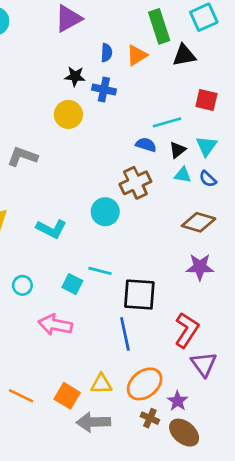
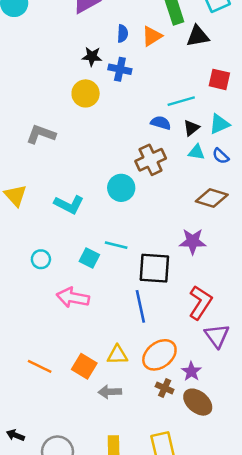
cyan triangle: (206, 146) -> (219, 124), turned 30
purple star: (200, 267) -> (193, 241), moved
gray arrow: (93, 422) -> (110, 392), size x0.7

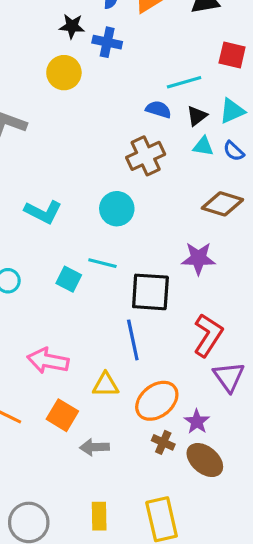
cyan circle: (121, 188) -> (117, 209), moved
pink arrow: (73, 297) -> (48, 361), moved
yellow triangle: (117, 355) -> (106, 385), moved

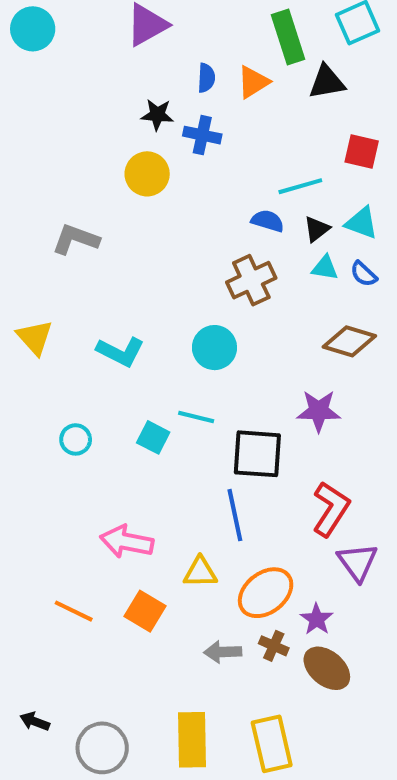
cyan triangle: (232, 111) -> (362, 223), turned 44
gray arrow: (94, 447) -> (223, 652), moved
yellow rectangle: (99, 516) -> (192, 740), size x1.5

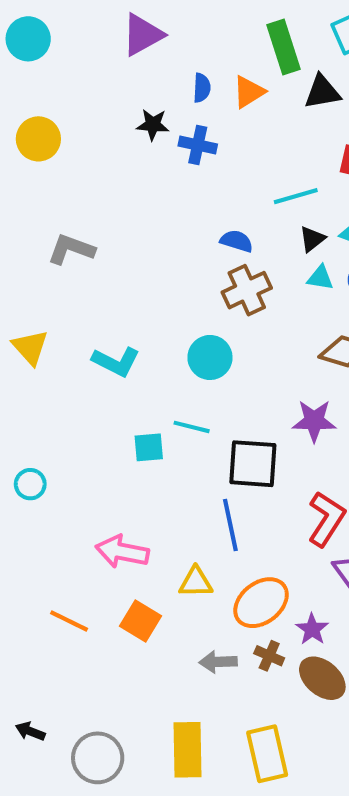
yellow circle: (147, 174) -> (38, 139), moved
blue semicircle: (268, 221) -> (237, 241), moved
cyan square: (153, 437) -> (149, 447), turned -32
cyan circle: (76, 439) -> (30, 484), moved

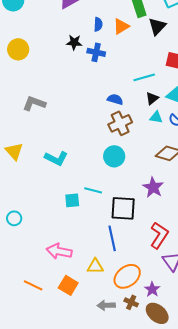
black triangle: (322, 92) -> (157, 26), turned -36
cyan circle: (210, 357) -> (114, 156), moved
purple star: (314, 421) -> (153, 187), turned 30

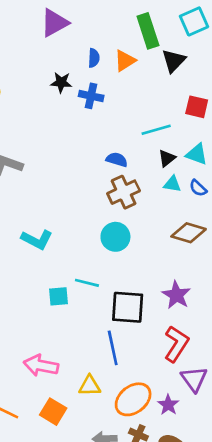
purple star: (153, 187) -> (176, 295), moved
purple star: (152, 289) -> (168, 405), moved

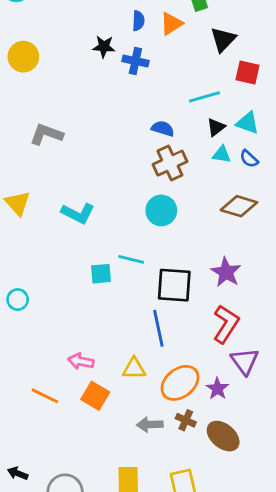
black triangle: (174, 61) -> (223, 39), moved
pink arrow: (41, 365) -> (81, 361), moved, size x0.7

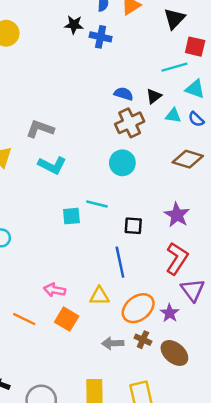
cyan line: (204, 97) -> (174, 67), moved
black triangle: (216, 127) -> (154, 96), moved
gray L-shape: (46, 134) -> (40, 129), moved
black square: (174, 285) -> (133, 226), size x0.6

